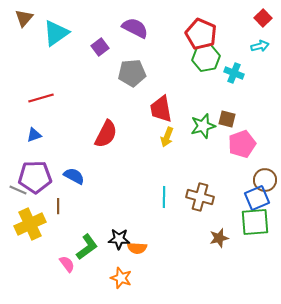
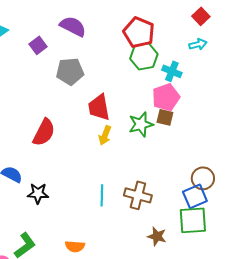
pink pentagon: (242, 144) -> (166, 97), moved
brown star: (219, 238) -> (157, 236), turned 30
black star: (119, 239) -> (38, 193), moved

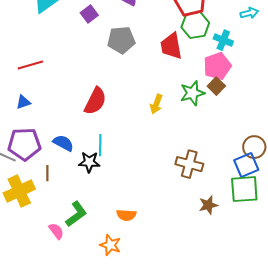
red trapezoid: (99, 107) -> (171, 46), moved
brown square: (165, 117) -> (216, 86), turned 30
cyan line: (102, 195) -> (100, 145), moved
brown star: (157, 236) -> (208, 205), turned -30

